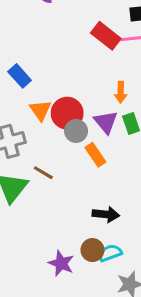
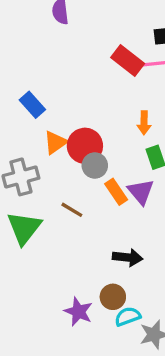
orange triangle: (40, 110) -> (55, 143), turned 30
purple triangle: (106, 122) -> (141, 192), moved
brown line: (43, 173) -> (72, 210), moved
cyan semicircle: (110, 253) -> (128, 317), moved

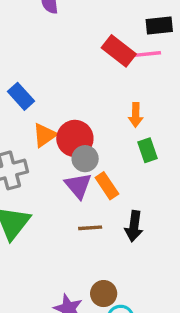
purple triangle: (141, 192) -> (78, 186), moved
brown line: (72, 210) -> (90, 228), moved, turned -35
black arrow: (128, 257) -> (134, 226), moved, turned 92

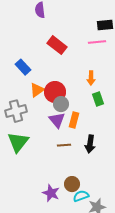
red rectangle: (119, 51) -> (57, 45), moved
orange rectangle: (107, 186) -> (74, 120), turned 49

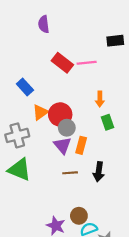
pink line: (97, 42) -> (87, 63), moved
green triangle: (18, 142) -> (19, 170), turned -45

